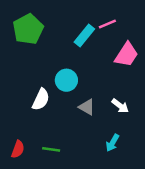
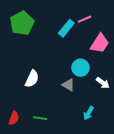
cyan circle: (66, 80) -> (80, 68), moved
white arrow: (120, 106) -> (103, 83), moved

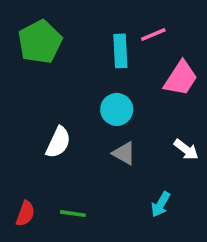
cyan rectangle: (66, 28) -> (120, 51), turned -42
cyan circle: (80, 68) -> (117, 109), moved

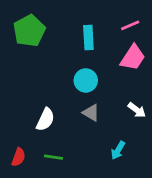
pink line: (153, 35) -> (130, 25), moved
white semicircle: (58, 142) -> (45, 119), moved

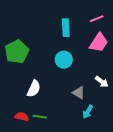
green pentagon: (29, 31) -> (17, 52), moved
gray triangle: (91, 113) -> (79, 93), moved
red semicircle: (18, 157) -> (22, 117), moved, turned -96

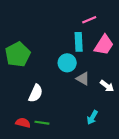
pink line: (97, 19) -> (89, 20), moved
cyan rectangle: (66, 28) -> (79, 42), moved
gray triangle: (79, 93) -> (83, 79), moved

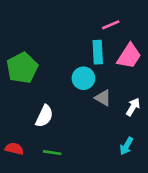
white arrow: (107, 86) -> (133, 107), turned -96
cyan arrow: (92, 117) -> (126, 146), moved
red semicircle: (23, 123) -> (14, 149), moved

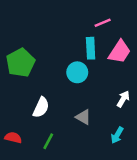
gray triangle: (103, 98) -> (83, 117), moved
green line: (52, 153) -> (48, 141), turned -70

